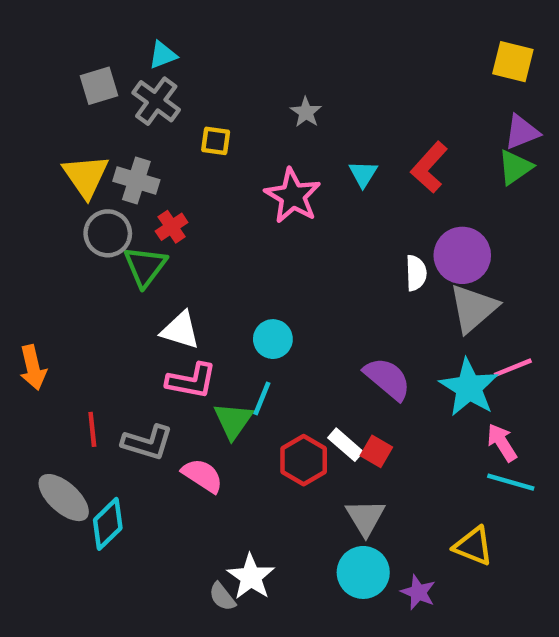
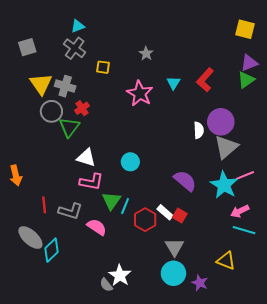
gray square: (99, 86) -> (27, 47), moved
cyan line: (262, 398) -> (125, 206), moved
pink arrow: (502, 443) -> (240, 211), turned -84

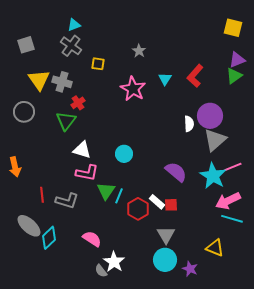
gray circle: (51, 111) -> (24, 112), moved
pink arrow: (240, 211) -> (228, 201), size x1.4
red square: (180, 215) -> (171, 205), turned -32
pink semicircle: (97, 227) -> (92, 239), moved

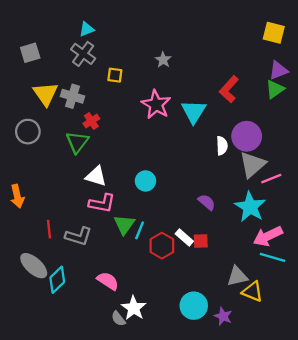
cyan triangle: (165, 79) -> (194, 112), moved, size x1.6
pink line: (233, 167) -> (271, 179), moved
purple semicircle: (176, 172) -> (207, 202), size x0.7
gray triangle: (166, 235) -> (237, 276), moved, turned 48

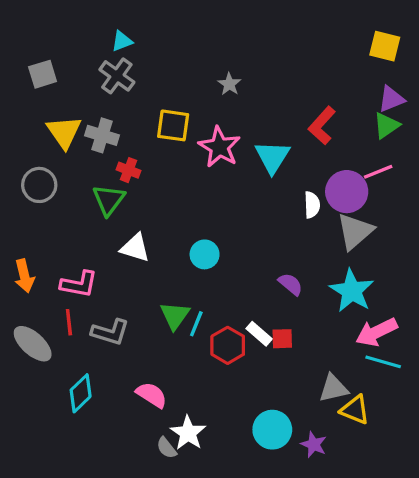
yellow square: (115, 75) -> (173, 125), moved, size x1.5
red cross: (91, 121) -> (128, 170), turned -35
pink line: (271, 179) -> (378, 172), moved
pink L-shape: (102, 203) -> (79, 284), moved
gray ellipse: (34, 266) -> (33, 344), moved

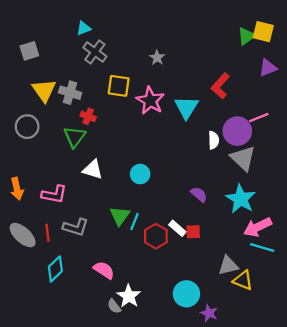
gray cross: (117, 76) -> (95, 52), moved
green triangle: (386, 125) -> (246, 36), moved
gray triangle: (355, 231) -> (243, 158), turned -36
red line: (69, 322) -> (47, 233), moved
purple star: (314, 445) -> (209, 313), moved

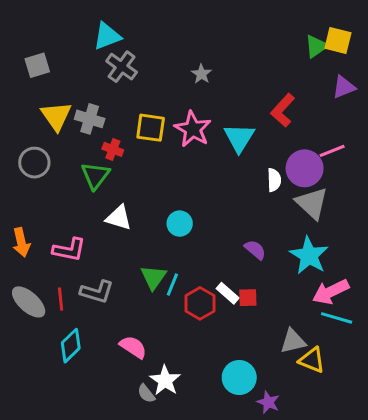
cyan triangle: (84, 28) -> (107, 36), size x1.5
yellow square: (119, 86) -> (151, 128), moved

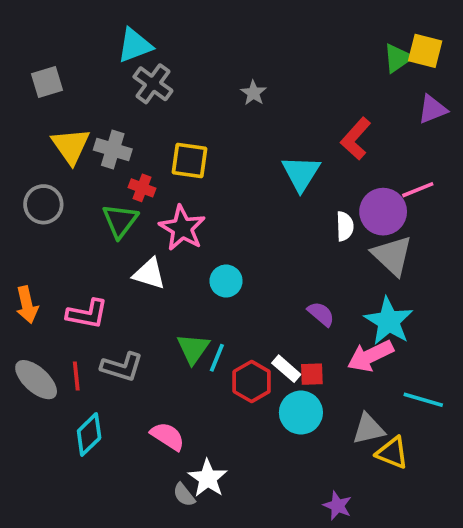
pink star: (193, 129) -> (182, 228), moved
pink arrow: (331, 292) -> (370, 356), moved
cyan circle: (239, 378) -> (301, 413), moved

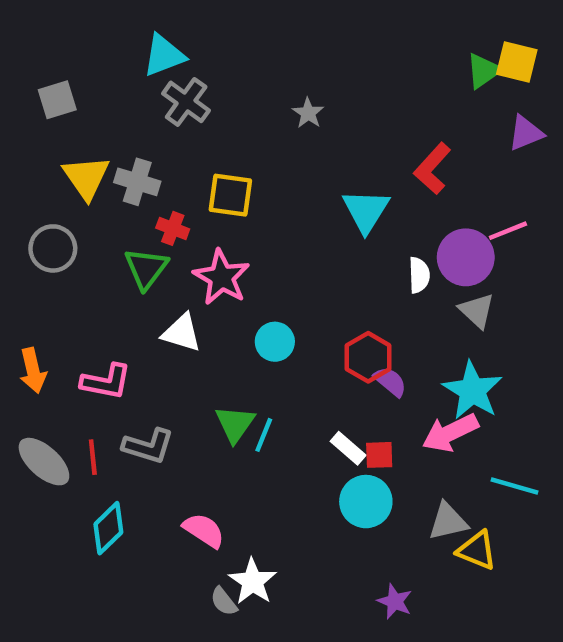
gray triangle: (392, 255) -> (477, 311), size x0.7
red hexagon: (252, 381) -> (368, 357), moved
purple star: (337, 506) -> (395, 601), moved

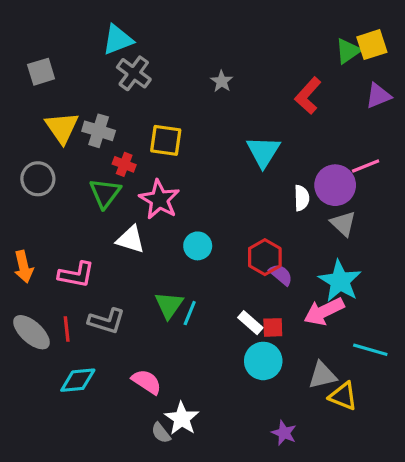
yellow square: (517, 62) -> (372, 45), turned -32
red L-shape: (432, 169) -> (308, 96), moved
cyan diamond: (108, 528) -> (78, 380), turned 39

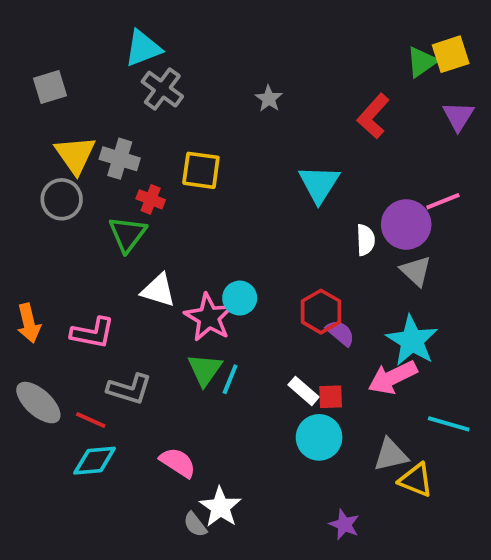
purple triangle: (378, 96) -> (458, 116), turned -36
gray circle: (38, 179) -> (62, 199), moved
pink star: (159, 200) -> (209, 317), moved
red line: (67, 329) -> (91, 420), moved, turned -60

